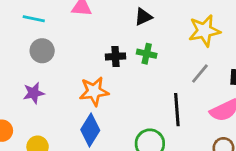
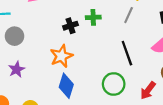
gray line: (200, 73) -> (129, 15), moved

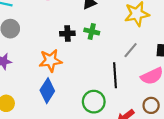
gray line: (129, 15) -> (131, 50), moved

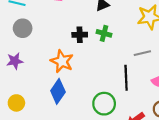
gray line: (131, 50) -> (142, 53), turned 35
orange star: (50, 61) -> (62, 61), turned 30

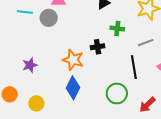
gray circle: (23, 28) -> (49, 18), moved
green cross: (104, 33) -> (117, 28), moved
black cross: (80, 35) -> (98, 47), moved

